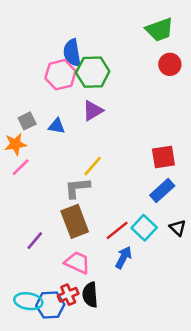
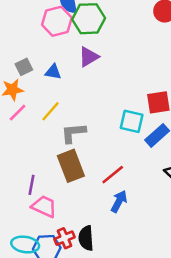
yellow line: (93, 166) -> (51, 111), moved
cyan square: (144, 228) -> (132, 121), moved, turned -30
purple line: (35, 241) -> (31, 185), turned -30
pink trapezoid: (77, 263) -> (44, 206), moved

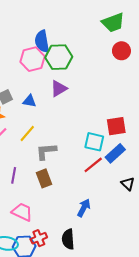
brown rectangle: (71, 166) -> (44, 178), size x0.7
red line: (113, 175) -> (93, 165), moved
purple line: (31, 185) -> (14, 175), moved
black semicircle: (86, 238) -> (68, 239), moved

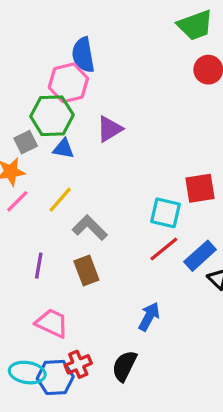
green hexagon: (59, 57) -> (52, 116), moved
gray L-shape: (46, 151) -> (90, 228), turned 50
blue rectangle: (115, 153) -> (200, 256), moved
black semicircle: (68, 239) -> (124, 366), turned 30

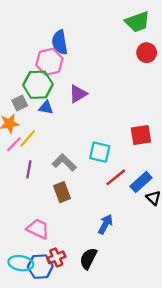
yellow line: (60, 200) -> (28, 138), moved
cyan square: (165, 213) -> (100, 152), moved
purple line: (39, 266) -> (29, 169), moved

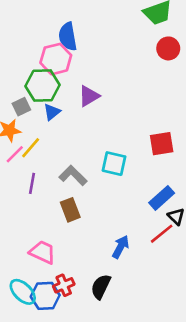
blue triangle: (46, 108) -> (52, 112), turned -49
red line: (116, 177) -> (162, 234), moved
cyan ellipse: (21, 263) -> (23, 292), turned 35

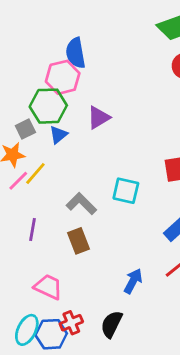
purple line: (32, 183) -> (33, 229), moved
cyan ellipse: (23, 292) -> (27, 330), turned 72

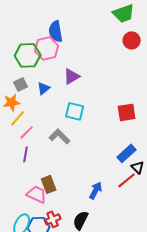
green hexagon: (48, 106) -> (28, 55), moved
yellow line: (35, 173) -> (18, 118), moved
pink line: (18, 181) -> (27, 132), moved
cyan square: (126, 191) -> (75, 111), moved
brown rectangle: (78, 241) -> (49, 184), moved

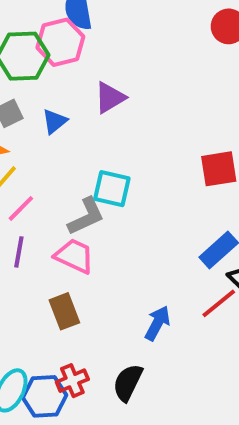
cyan square: (75, 111) -> (112, 189), moved
gray L-shape: (60, 136) -> (86, 216), turned 110
pink trapezoid: (37, 194) -> (74, 256), moved

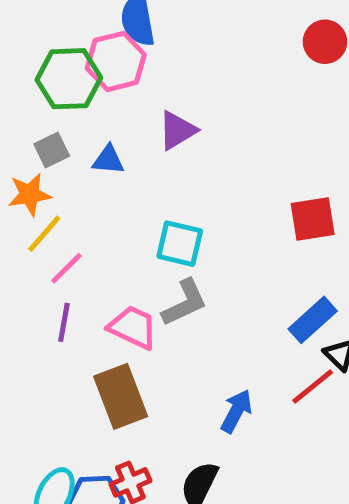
blue triangle: (55, 121) -> (108, 160), turned 44
gray L-shape: (86, 216) -> (185, 303), moved
brown rectangle: (64, 311) -> (121, 396), size x1.4

